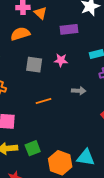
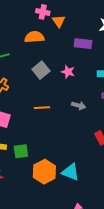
gray square: (34, 65) -> (41, 70), turned 30

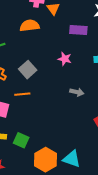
gray square: (41, 70) -> (28, 70), moved
orange line: (42, 108) -> (22, 94), moved
green square: (21, 151) -> (21, 140), turned 35

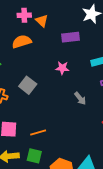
gray arrow: (77, 92) -> (80, 98), turned 48
orange line: (22, 94) -> (38, 132), moved

